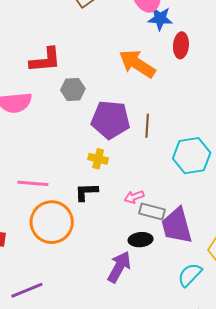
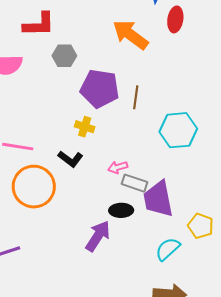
black L-shape: (86, 192) -> (70, 159), turned -145

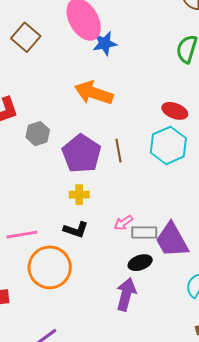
red ellipse: (175, 19) -> (175, 111), moved, turned -60
purple pentagon: (100, 89) -> (82, 154), turned -30
cyan hexagon: (178, 130) -> (168, 145), moved

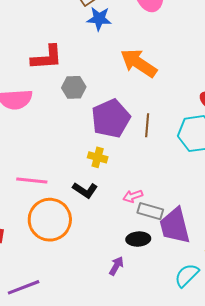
blue star: (105, 43) -> (99, 19), moved
purple arrow: (126, 294) -> (116, 266), size x0.6

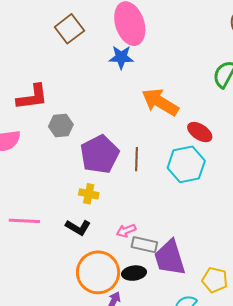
blue star: (99, 19) -> (121, 57), moved
orange arrow: (139, 63) -> (160, 102), moved
orange circle: (50, 220) -> (98, 272), moved

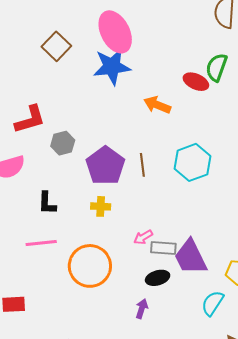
blue star: (121, 57) -> (112, 66), size x1.5
orange arrow: (160, 102) -> (157, 105), size x0.7
red ellipse: (200, 132) -> (196, 82), moved
black L-shape: (78, 227) -> (47, 203), moved, turned 70
orange circle: (98, 272) -> (90, 266), moved

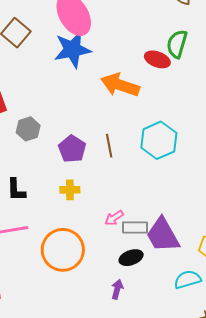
orange arrow: (157, 105) -> (120, 85), size x1.4
purple pentagon: (105, 166) -> (72, 149), size x0.7
cyan semicircle: (213, 303) -> (187, 279), turned 44

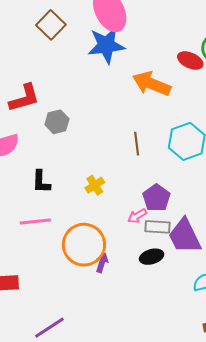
purple pentagon: (72, 149) -> (156, 198), moved
yellow cross: (70, 190) -> (95, 185), turned -36
purple arrow: (117, 289) -> (102, 263), moved

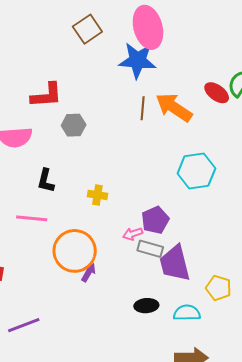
brown line: (137, 144) -> (143, 108), moved
yellow cross: (95, 185) -> (97, 195), turned 30
black ellipse: (152, 257) -> (146, 306), moved

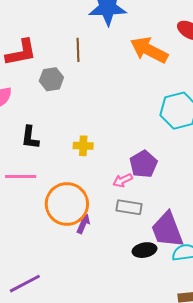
brown line: (143, 108) -> (78, 50), moved
gray rectangle: (150, 249) -> (129, 207), moved
purple trapezoid: (175, 263) -> (167, 230), moved

